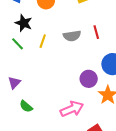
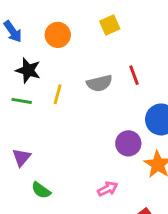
green line: (17, 44) -> (22, 101), turned -32
pink arrow: (72, 109) -> (108, 189), size x0.6

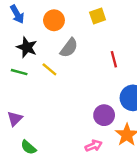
gray semicircle: (99, 83) -> (69, 48), moved, turned -45
yellow line: (58, 94) -> (49, 69), turned -70
pink arrow: (108, 189) -> (94, 146), moved

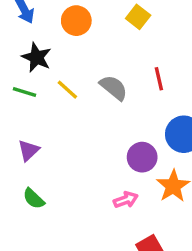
yellow square: (98, 16) -> (138, 17), turned -35
gray semicircle: (69, 48) -> (114, 88), moved, turned -90
purple triangle: (15, 119) -> (29, 150), moved

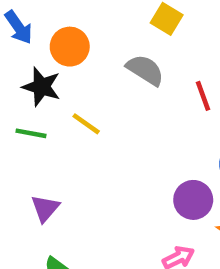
orange circle: (76, 21) -> (70, 47), moved
gray semicircle: (114, 88) -> (145, 70), moved

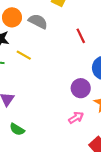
gray semicircle: (145, 70) -> (38, 21), moved

